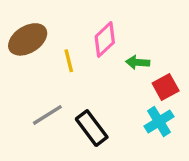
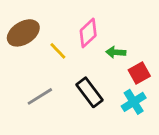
yellow line: (69, 61) -> (58, 51), turned -30
black rectangle: (92, 128) -> (90, 92), moved

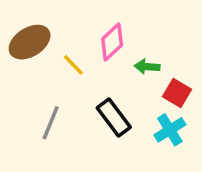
red square: (139, 73) -> (177, 93), turned -30
gray line: (40, 96) -> (51, 123), turned -36

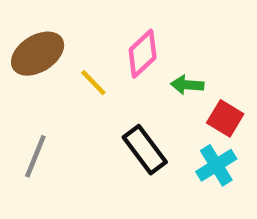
gray line: (51, 123) -> (35, 156), moved

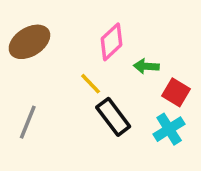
yellow line: (93, 83) -> (91, 84), moved

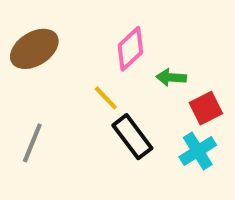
red square: (176, 92) -> (206, 108), turned 32

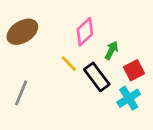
green arrow: (171, 77) -> (111, 50), turned 114
black rectangle: (132, 137) -> (97, 77), moved

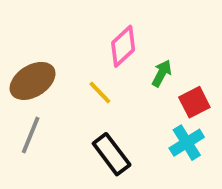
brown ellipse: (22, 32) -> (33, 81), moved
black rectangle: (97, 77) -> (112, 154), moved

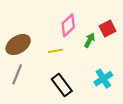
yellow line: (100, 93) -> (55, 51), turned -56
red square: (194, 102) -> (108, 29), moved

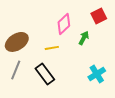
red square: (108, 29) -> (99, 16), moved
black rectangle: (62, 85) -> (45, 74), moved

